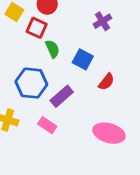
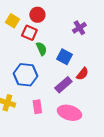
purple rectangle: (62, 96) -> (63, 85), moved
pink rectangle: (47, 125) -> (37, 107), turned 48
pink ellipse: (109, 133) -> (69, 113), moved

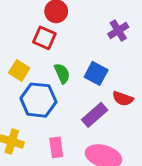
yellow square: (12, 21) -> (19, 70), moved
green semicircle: (41, 49) -> (62, 73), moved
red semicircle: (82, 74) -> (123, 99), turned 72

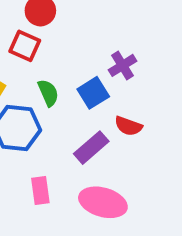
purple cross: (118, 31) -> (122, 65), moved
blue square: (96, 73) -> (93, 93), turned 30

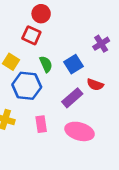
purple cross: (122, 65) -> (101, 44), moved

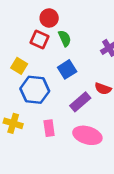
green semicircle: (46, 64) -> (65, 38), moved
blue square: (74, 64) -> (67, 69), moved

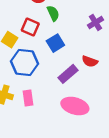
red square: (40, 40) -> (30, 27), moved
pink rectangle: (49, 128) -> (28, 98), moved

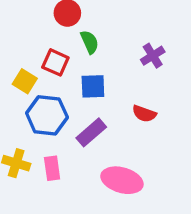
blue square: (55, 43) -> (93, 86), turned 30
purple rectangle: (68, 74) -> (91, 132), moved

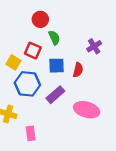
red semicircle: (144, 114) -> (78, 70), moved, turned -96
pink rectangle: (52, 168) -> (31, 133), moved
pink ellipse: (122, 180) -> (87, 110), moved

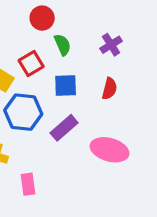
purple cross: (94, 46) -> (111, 45), moved
red square: (33, 51) -> (31, 64), turned 35
red semicircle: (78, 70) -> (109, 89), moved

